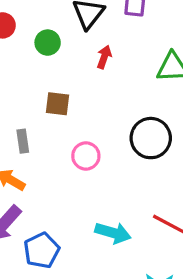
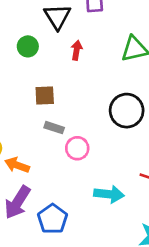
gray rectangle: (23, 141) -> (54, 128), moved, turned -54
pink circle: (86, 156) -> (77, 148), moved

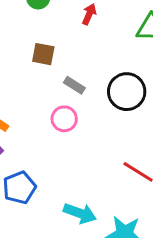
gray rectangle: (54, 128) -> (74, 85), moved
cyan arrow: (109, 194) -> (80, 213), moved

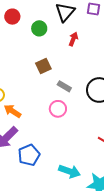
brown square: (43, 54) -> (43, 66), turned -35

